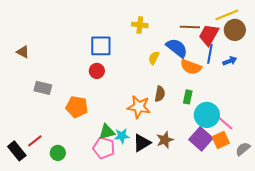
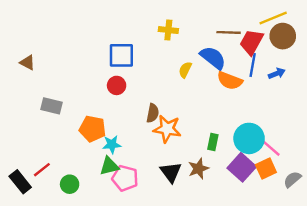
brown semicircle: (160, 94) -> (153, 113), moved
green rectangle: (188, 97) -> (213, 142), moved
green triangle: (107, 132) -> (109, 166), moved
cyan star: (122, 136) -> (112, 144), moved
black triangle: (142, 143) -> (171, 172), turned -36

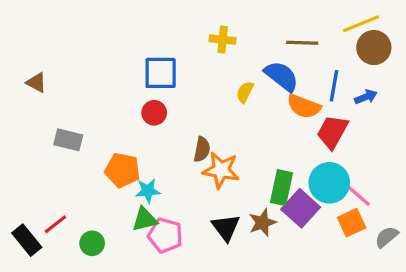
red trapezoid: (251, 42) -> (332, 132), moved
green rectangle: (213, 142) -> (282, 188), size x1.5
purple square: (242, 167) -> (301, 208), moved

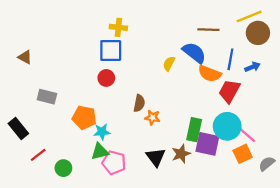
yellow cross: (223, 40) -> (118, 27), moved
orange star: (221, 170) -> (152, 118), size x0.6
purple square: (301, 208) -> (207, 144), turned -30
black rectangle: (27, 240) -> (18, 129), moved

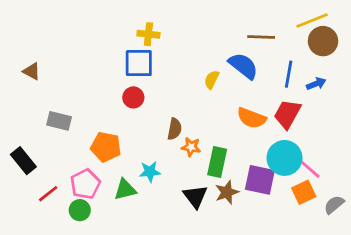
orange semicircle: (210, 74) -> (252, 118), moved
green rectangle: (194, 130) -> (217, 162), moved
cyan star: (102, 132) -> (150, 172), moved
pink pentagon: (114, 163) -> (85, 184), moved, turned 30

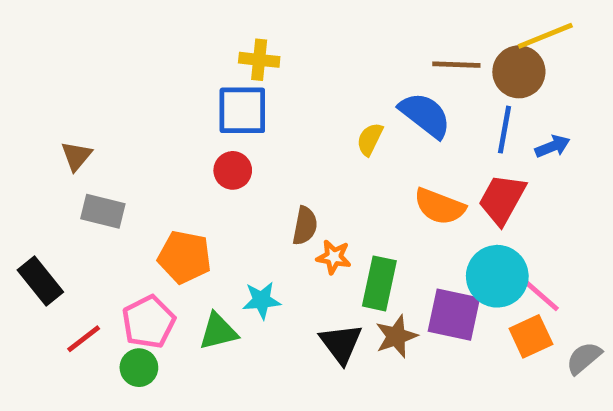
brown circle: (323, 41) -> (519, 72), moved
brown triangle: (32, 71) -> (76, 156), moved, turned 42

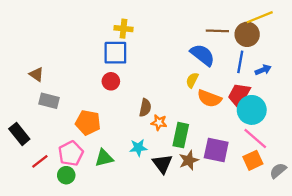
yellow semicircle: (370, 139) -> (192, 80), moved
brown triangle: (76, 156) -> (36, 74), turned -35
cyan circle: (497, 276) -> (252, 110), moved
cyan star: (262, 300) -> (138, 148), moved

